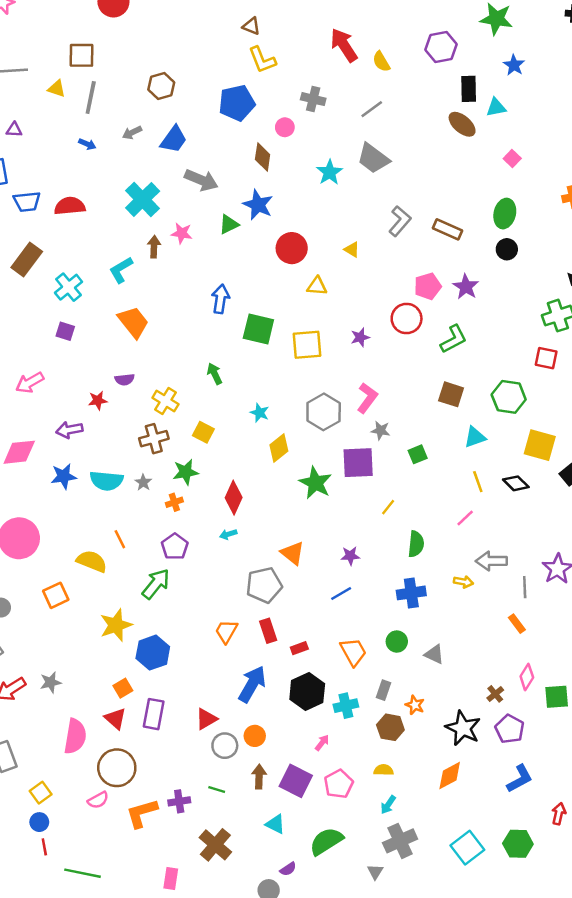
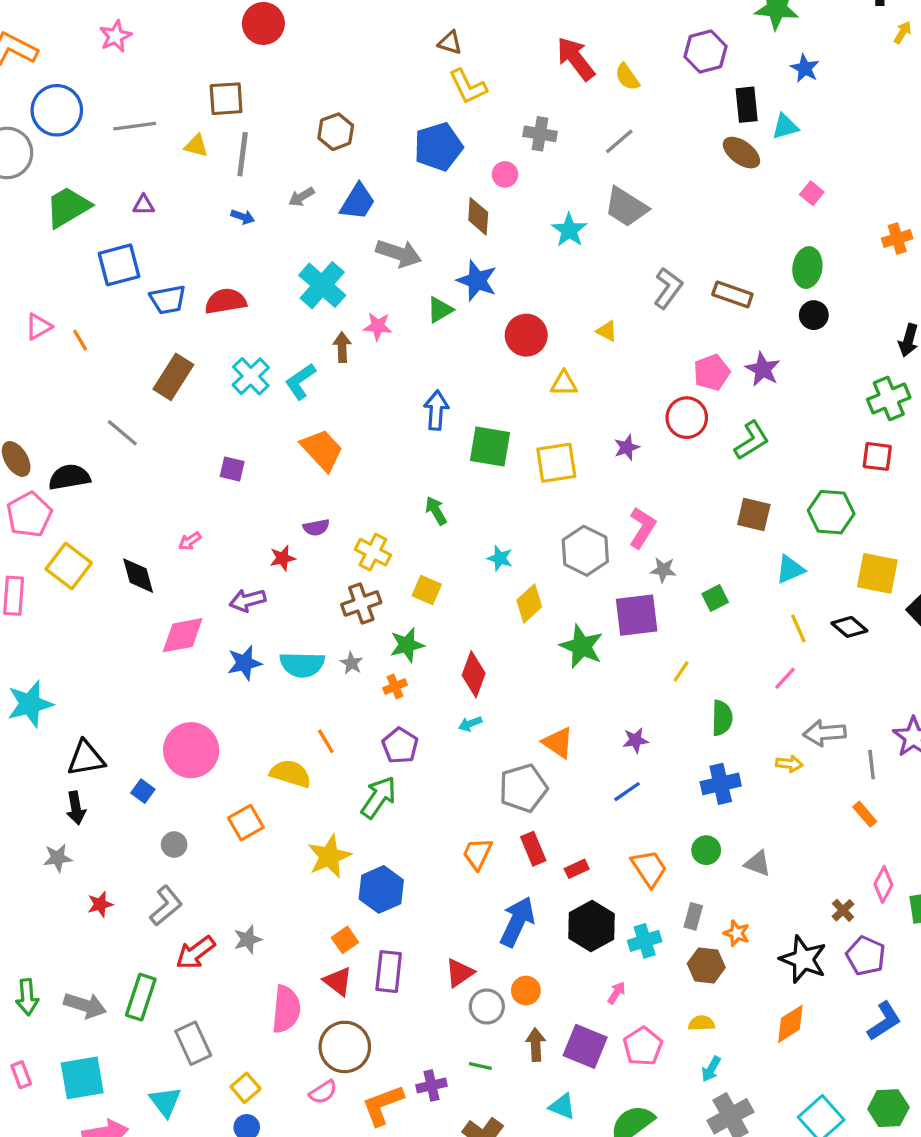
cyan cross: (69, 287) -> (251, 376), moved
pink arrow: (30, 383) -> (190, 541), size x0.6

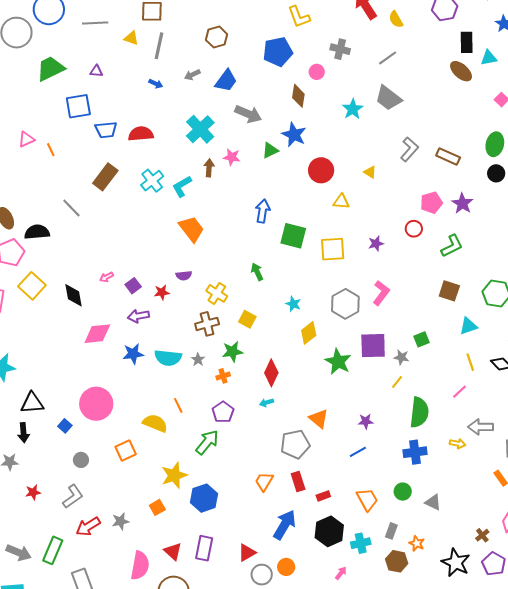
red circle: (687, 418) -> (414, 229), size x0.7
purple square: (232, 469) -> (133, 286), moved, turned 35
gray star: (663, 570) -> (401, 357), moved
green semicircle: (722, 718) -> (419, 412), size x1.4
orange square: (345, 940) -> (157, 507), moved

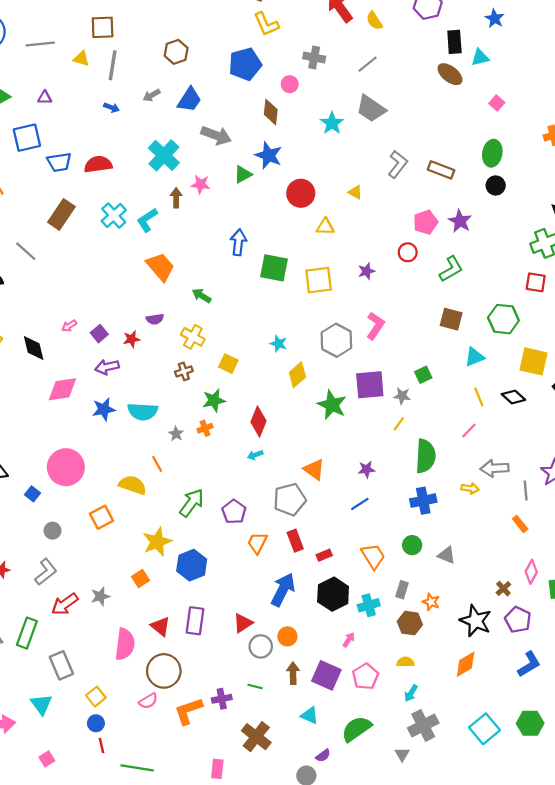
green arrow: (257, 272) -> (202, 296), moved, turned -30
brown cross: (207, 324) -> (184, 371), size x0.7
gray star: (198, 360) -> (176, 434), moved
purple pentagon: (223, 412) -> (234, 512), moved

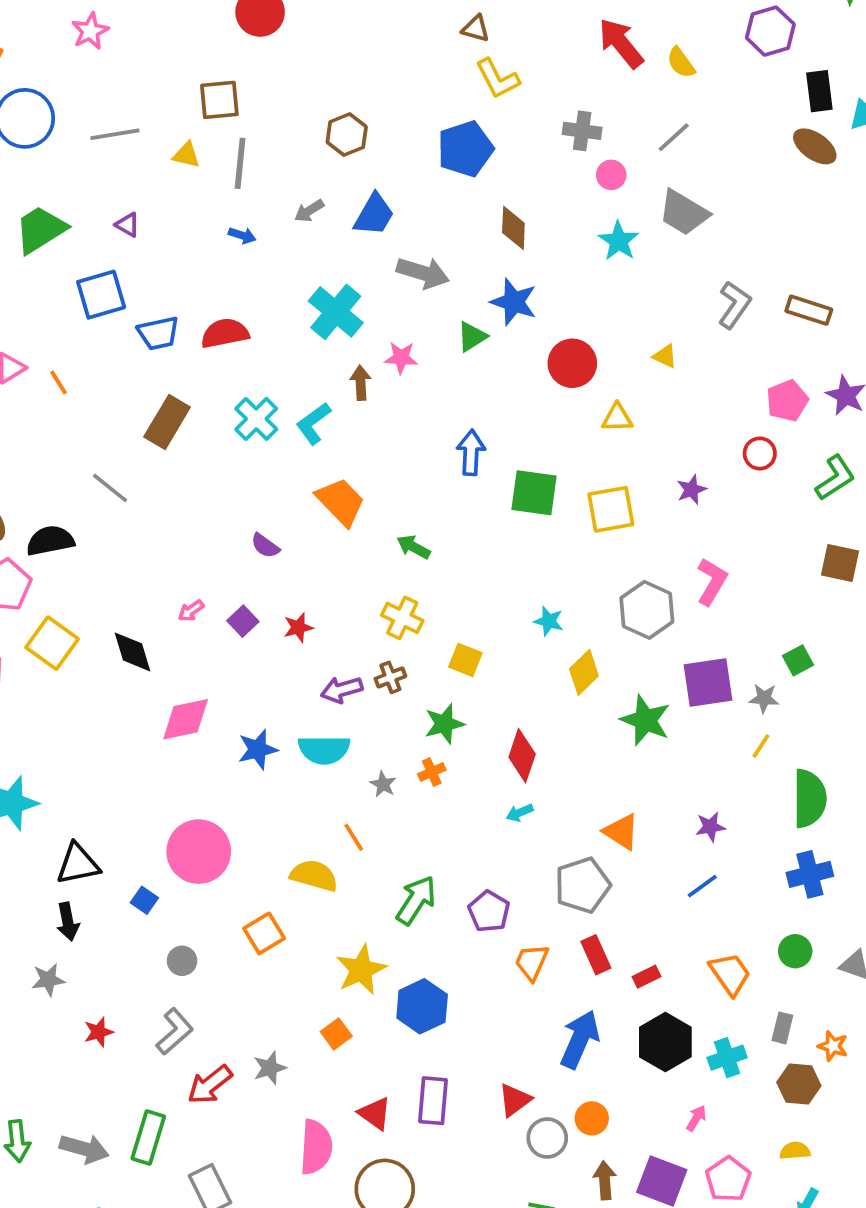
pink circle: (290, 84) -> (611, 175), moved
purple triangle: (45, 98) -> (128, 225), turned 32
purple semicircle: (155, 319) -> (265, 546), moved, turned 48
purple arrow: (107, 367) -> (342, 690), moved

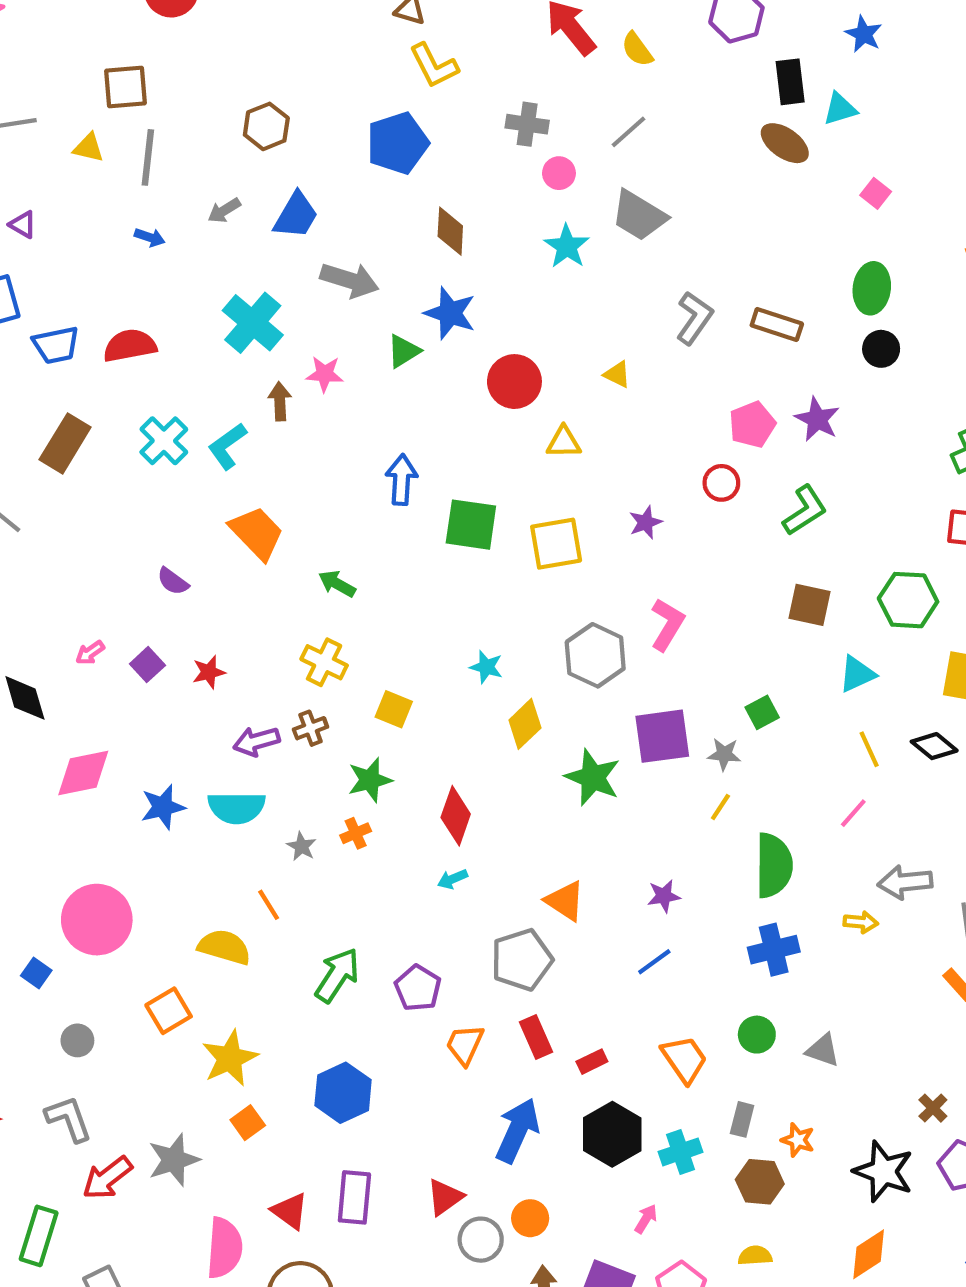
yellow star: (361, 970) -> (230, 1058), moved
gray L-shape: (175, 1032) -> (69, 1119), turned -69
gray star: (270, 1068) -> (174, 1160), size x1.4

